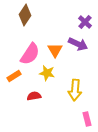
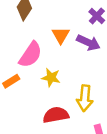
orange triangle: (55, 50) -> (61, 35), moved
red semicircle: (34, 96) -> (56, 115), moved, size x1.5

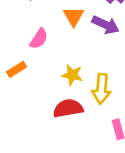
pink semicircle: (30, 55) -> (39, 39), size x0.7
yellow star: (51, 78) -> (72, 75), moved

